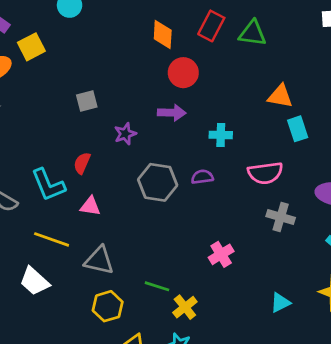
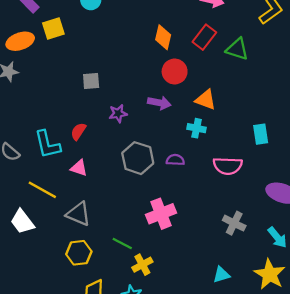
orange triangle: (280, 96) -> (206, 100), moved
gray cross: (281, 217) -> (234, 223), moved
pink cross: (221, 254) -> (161, 214), moved, size x1.4

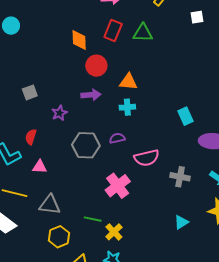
cyan rectangle: (261, 134) -> (186, 116), moved
pink semicircle: (228, 166) -> (147, 158), moved

